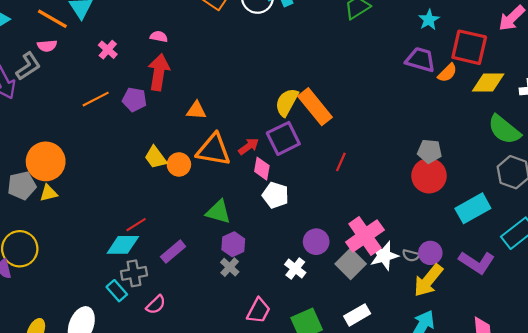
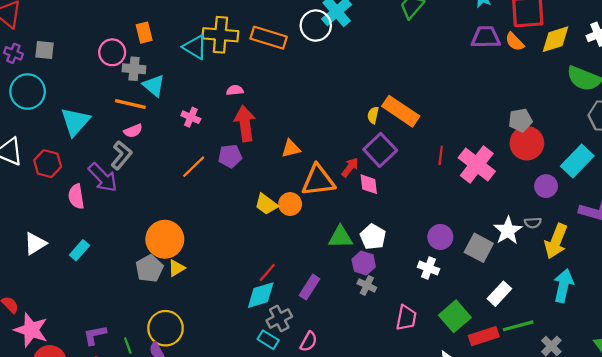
orange semicircle: (447, 73) -> (515, 42), turned 108
yellow semicircle: (287, 102) -> (373, 115), size x0.6
white pentagon: (276, 195) -> (373, 237), moved, turned 30
pink cross: (365, 236) -> (477, 164), moved
purple circle: (430, 253) -> (546, 186), moved

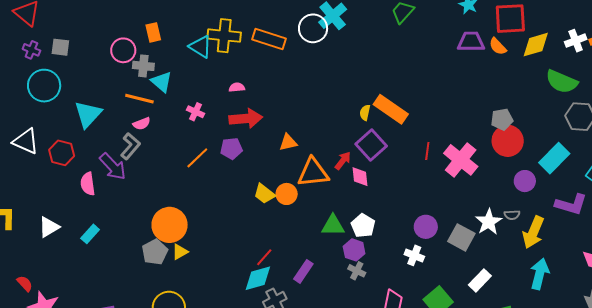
red arrow: (245, 124) -> (246, 118), turned 92

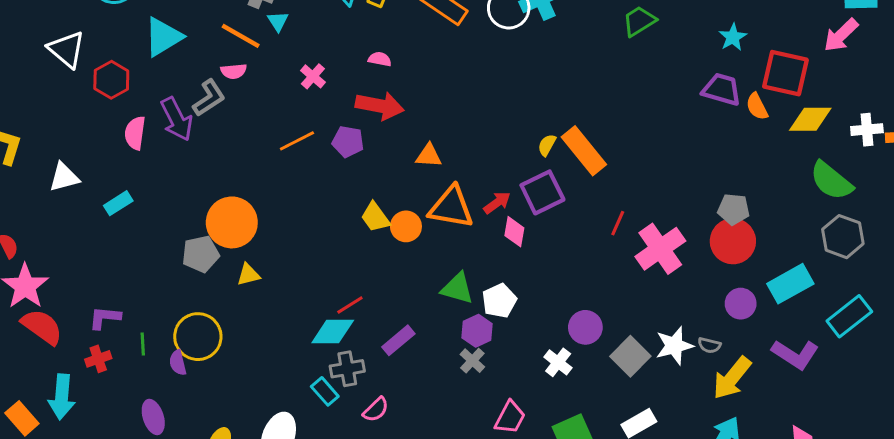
cyan triangle: (162, 82) -> (278, 21), size x0.7
yellow triangle: (180, 252) -> (248, 275), moved

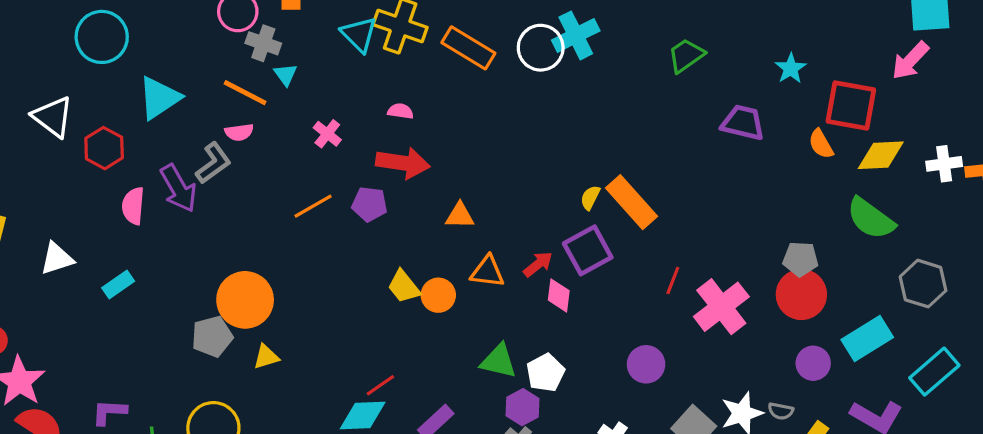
purple trapezoid: (722, 89) -> (743, 123), moved
green semicircle: (831, 181) -> (871, 218), moved
orange triangle: (451, 207) -> (487, 272), size x0.7
purple circle: (585, 327) -> (646, 364), moved

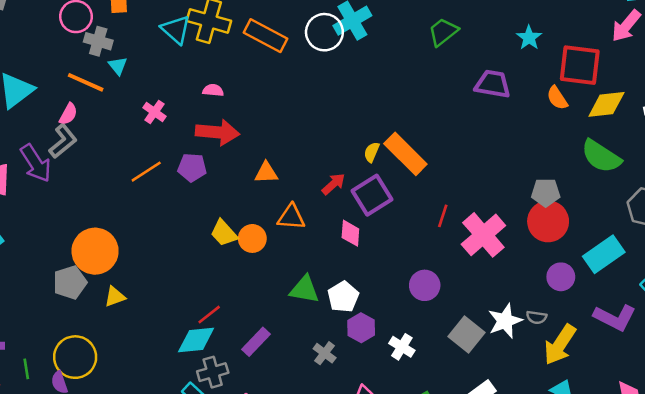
pink semicircle: (239, 132) -> (68, 114), moved, turned -50
red arrow: (538, 264) -> (333, 184), moved
purple hexagon: (523, 407) -> (361, 328), moved

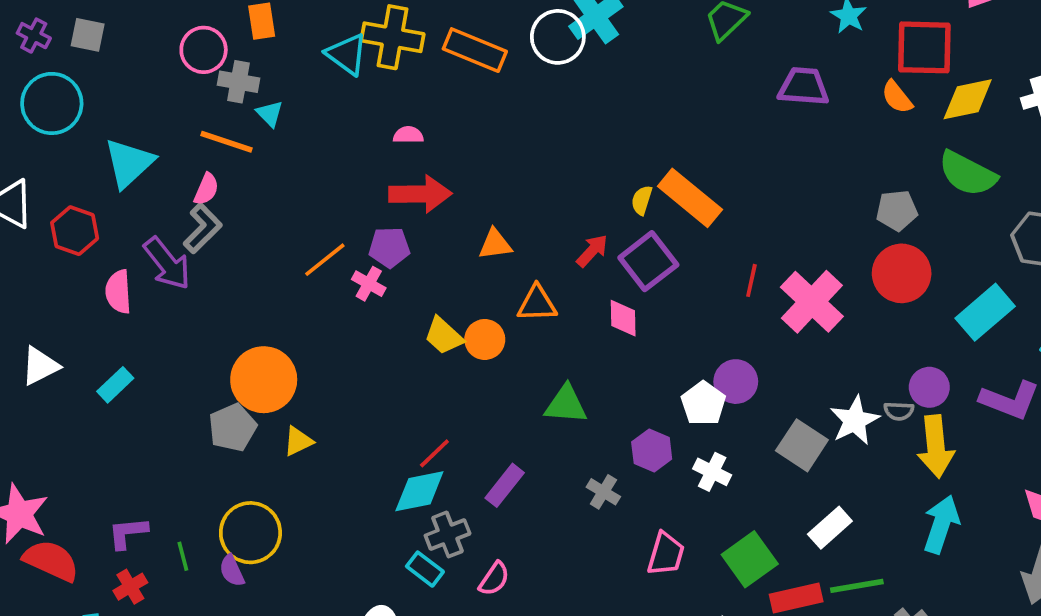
pink cross: (155, 112) -> (369, 284), moved
gray pentagon: (546, 193) -> (897, 210), moved
purple circle: (561, 277) -> (929, 387), moved
white pentagon: (343, 297) -> (703, 404), moved
yellow arrow: (560, 345) -> (936, 446), turned -33

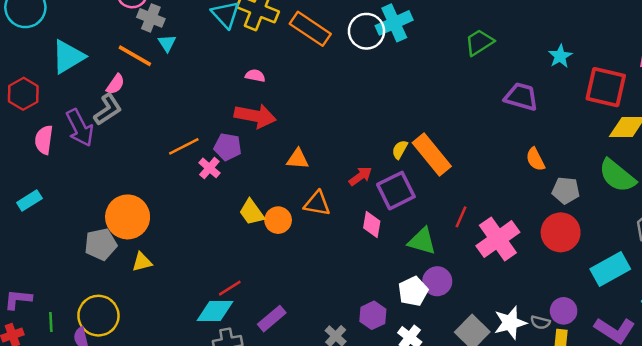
orange semicircle: (897, 97) -> (535, 159), moved
green triangle: (566, 404) -> (422, 241), moved

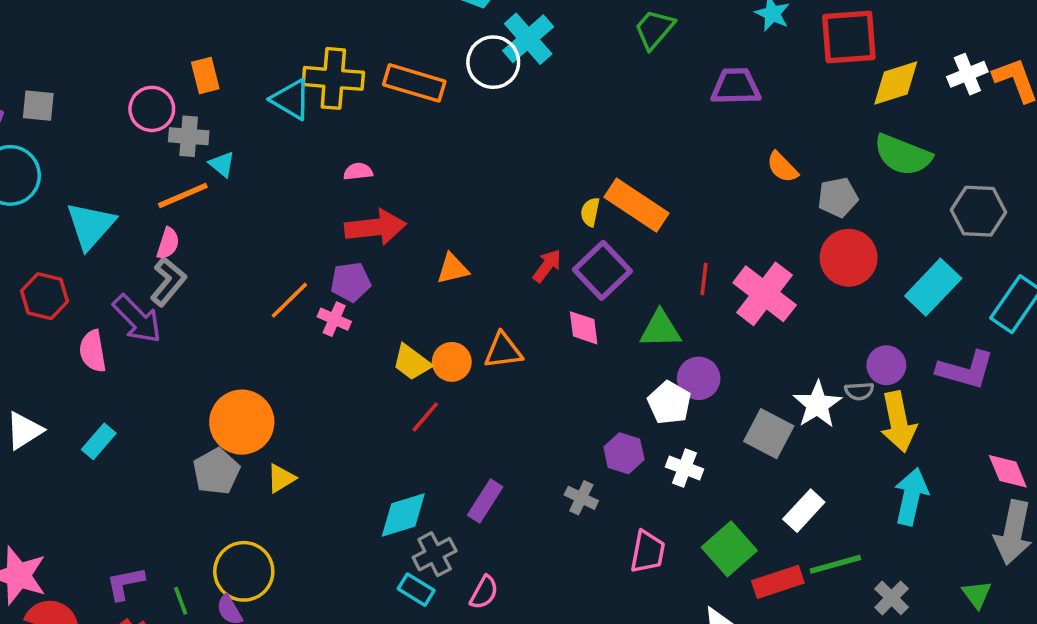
orange line: (135, 56) -> (183, 196), turned -36
orange triangle: (317, 204) -> (503, 351), moved
red line: (230, 288) -> (425, 417), moved

